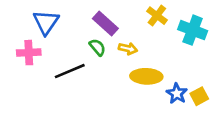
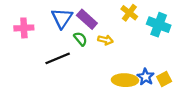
blue triangle: (46, 22) -> (62, 18), moved
pink cross: (29, 53) -> (24, 28), moved
yellow ellipse: (146, 76) -> (125, 80), moved

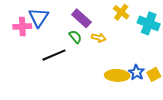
blue triangle: (62, 18) -> (39, 17), moved

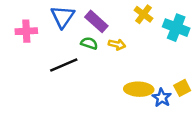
blue triangle: (39, 17) -> (63, 17), moved
green semicircle: (75, 37) -> (89, 43), turned -32
blue star: (136, 72) -> (162, 98), moved

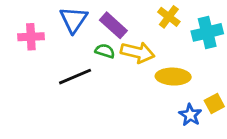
cyan cross: (176, 28) -> (207, 32), turned -35
yellow arrow: (117, 44) -> (138, 52), size x1.6
yellow ellipse: (139, 89) -> (173, 77), moved

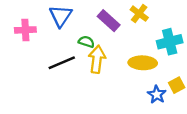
purple rectangle: (113, 25) -> (109, 21), moved
cyan cross: (207, 32) -> (170, 42), moved
yellow arrow: (138, 52) -> (97, 59), moved, turned -96

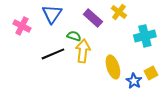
pink cross: (25, 30) -> (22, 26), turned 30
yellow ellipse: (143, 63) -> (113, 67), moved, turned 70

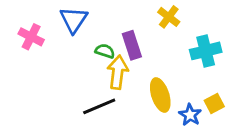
purple rectangle: (93, 18) -> (132, 45), moved, turned 30
black line: (53, 54) -> (99, 106), moved

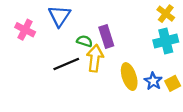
yellow cross: (169, 17) -> (166, 14), moved
black line: (99, 106) -> (66, 64), moved
blue star: (190, 115) -> (153, 81), moved

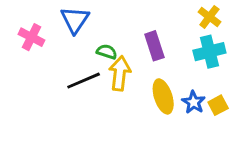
purple rectangle: (106, 37) -> (154, 46), moved

